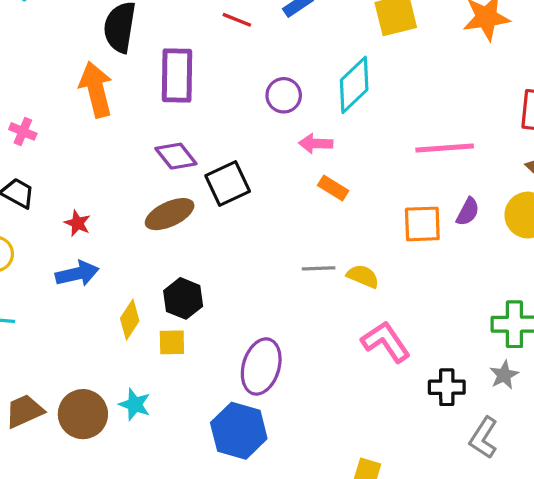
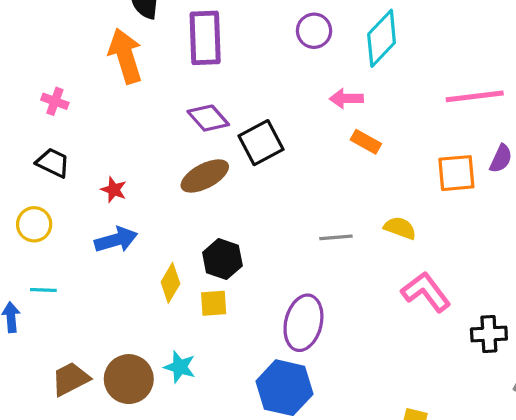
purple circle: (284, 95) -> (314, 31), moved
gray line: (319, 268) -> (336, 237), moved

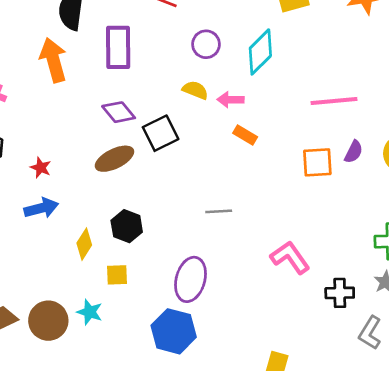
yellow semicircle: (400, 228) -> (195, 90), moved
yellow square: (214, 303) -> (117, 275), moved

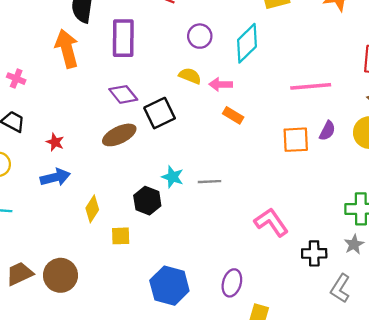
black hexagon: (127, 226) -> (147, 201), moved
purple ellipse: (190, 279) -> (232, 283), moved, size x0.7
cyan star: (90, 312) -> (173, 177), moved

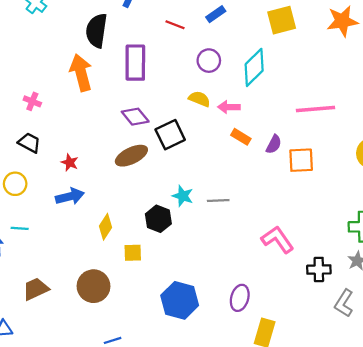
purple semicircle: (327, 131) -> (274, 144), moved
brown circle: (60, 275) -> (94, 286), moved

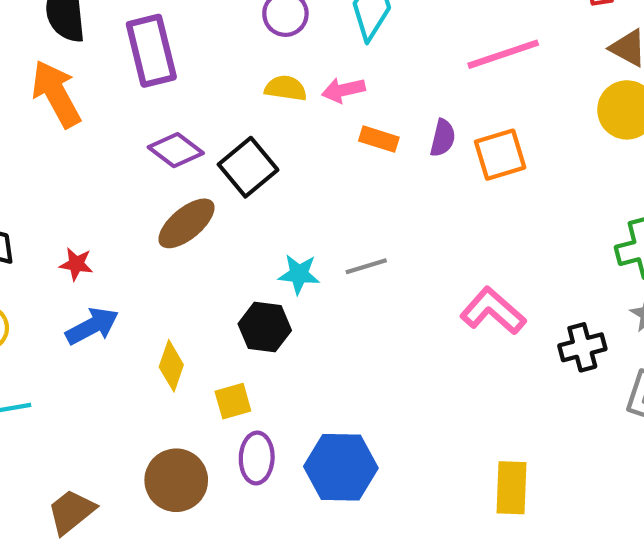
purple ellipse: (240, 298) -> (257, 458), moved

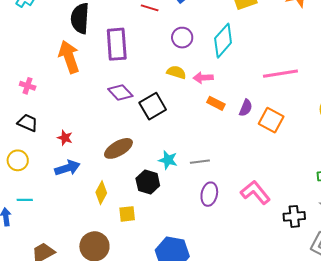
orange square: (500, 155) -> (271, 120), turned 35
brown ellipse: (187, 223) -> (118, 148), moved
purple ellipse: (257, 458) -> (209, 194), moved

